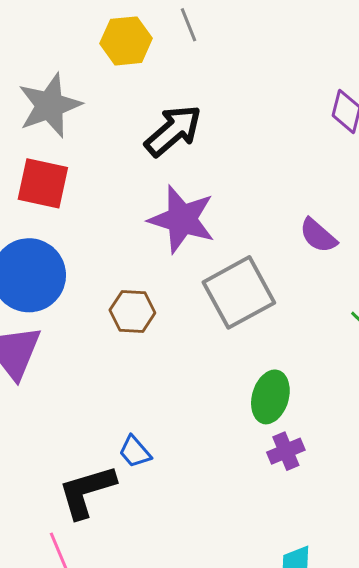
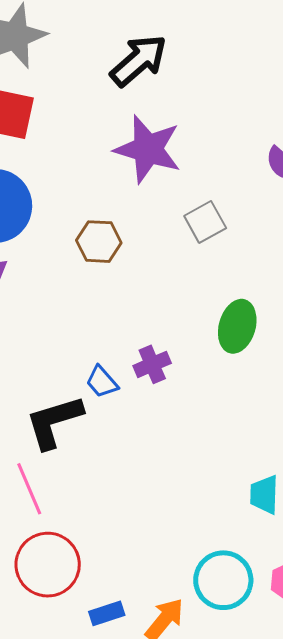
gray square: (239, 292) -> (205, 222), size x0.6
purple cross: (286, 451) -> (152, 364), moved

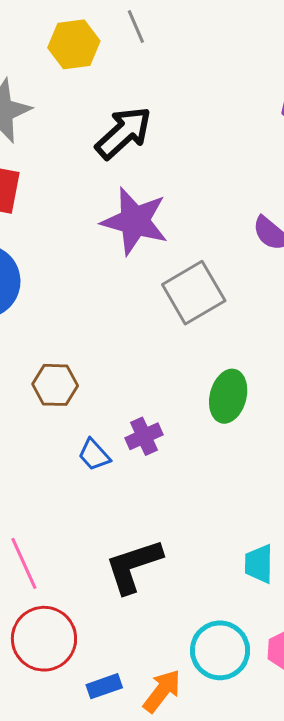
gray square: (205, 222) -> (194, 293), size x1.5
brown hexagon: (99, 242) -> (55, 385), moved
black L-shape: (54, 422) -> (134, 566), moved

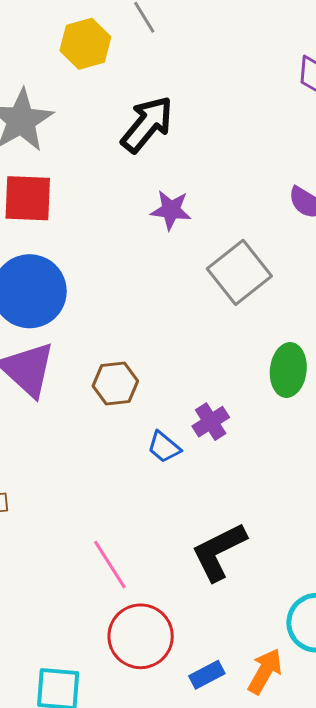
purple star: (135, 221) -> (171, 210), size x0.6

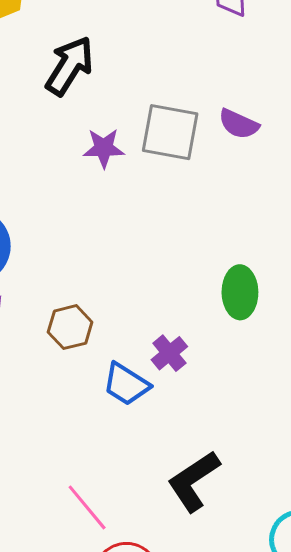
gray square: (239, 272) -> (170, 132), moved, turned -34
blue trapezoid: (164, 447) -> (126, 384), size x1.4

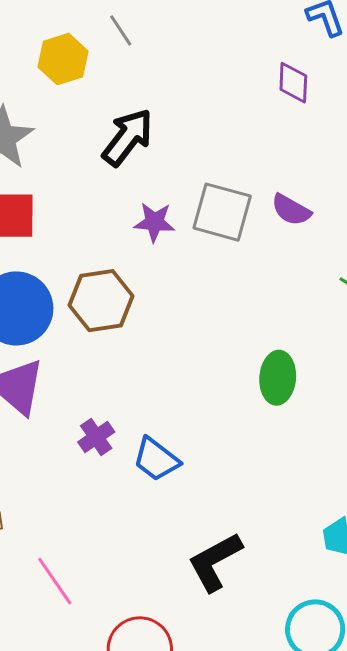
brown hexagon: (70, 327) -> (101, 301), moved, size x1.4
purple cross: (169, 353) -> (96, 437), moved
pink line: (87, 507) -> (55, 581), moved

